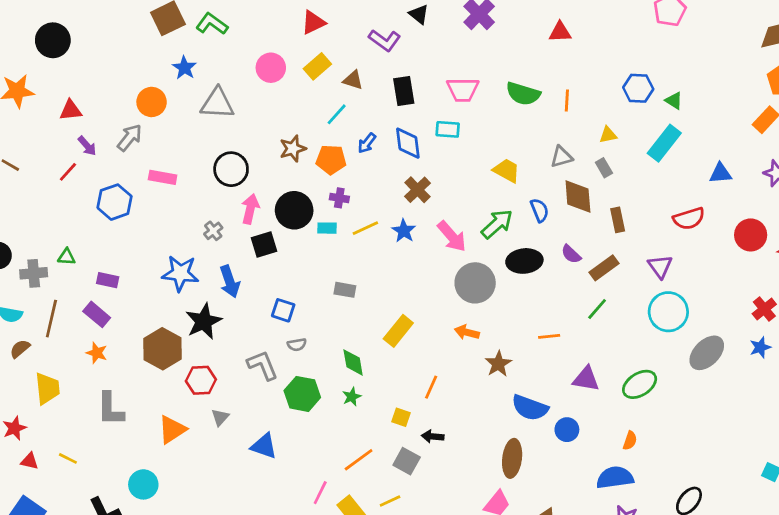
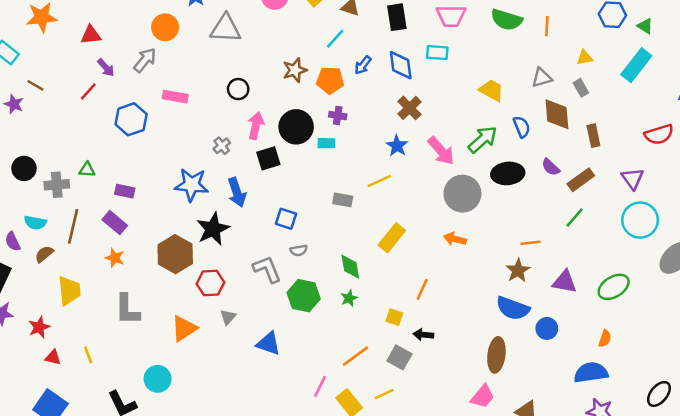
black circle: (231, 169) -> (238, 89), size x0.7
yellow line: (365, 228) -> (379, 181), moved
brown star: (498, 364) -> (518, 270), moved
yellow line: (68, 458) -> (88, 355), turned 42

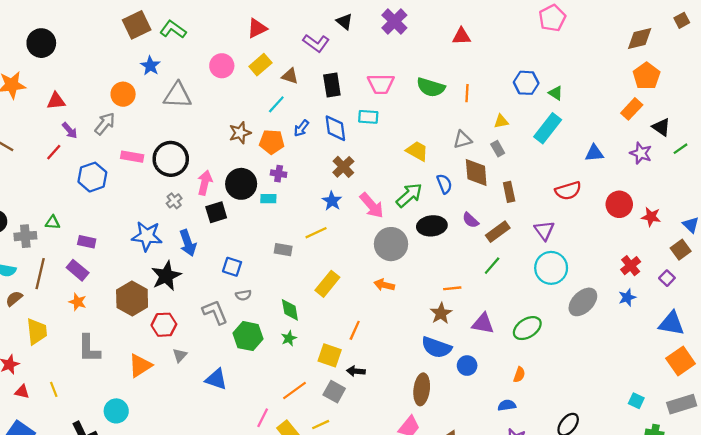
black circle: (238, 89) -> (171, 159), moved, size x1.8
yellow square: (394, 317) -> (330, 355), size x1.5
blue semicircle: (591, 373) -> (507, 405), size x0.6

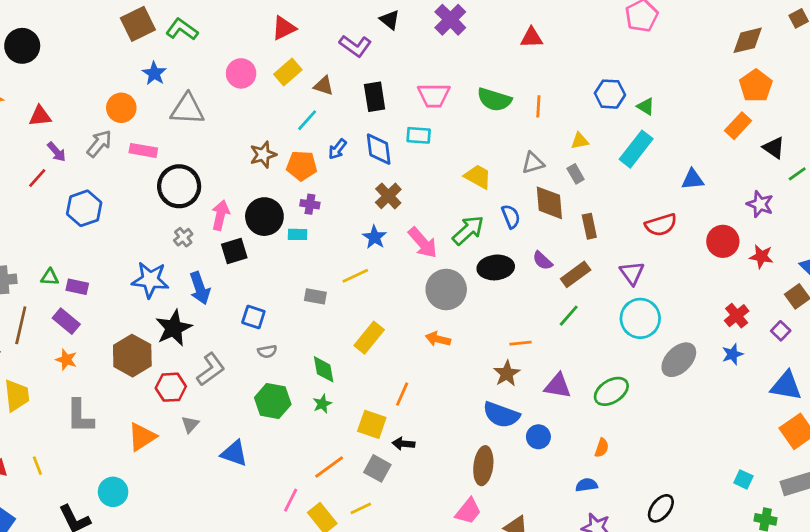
purple star: (641, 153) -> (760, 204), moved
pink rectangle: (132, 157) -> (143, 150), moved
green triangle: (53, 222) -> (50, 277), moved
gray L-shape: (215, 312) -> (211, 369), moved, turned 76

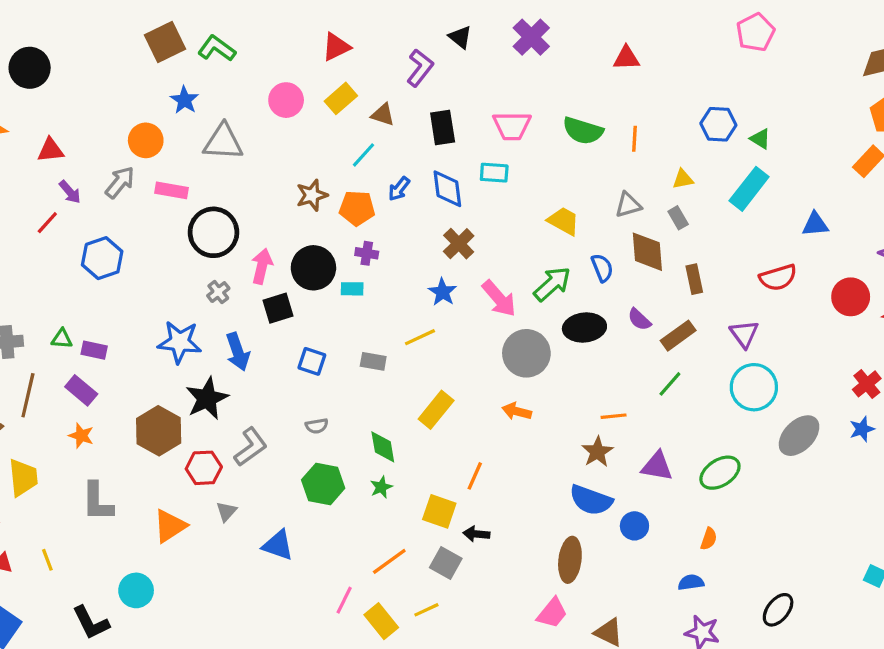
purple L-shape: (355, 46) -> (420, 68), turned -88
blue square: (253, 317) -> (312, 361), moved

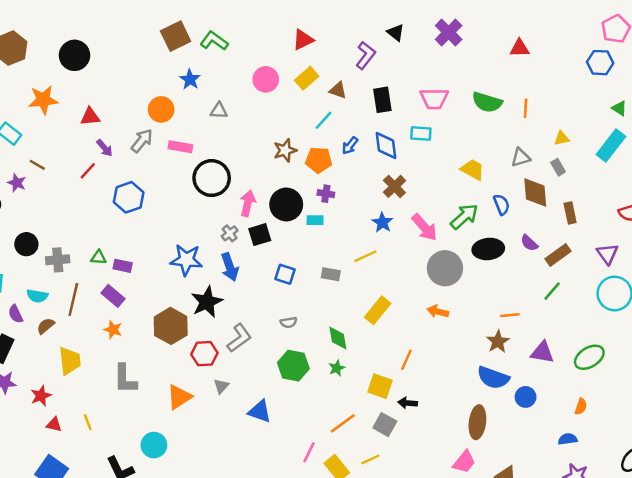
blue hexagon: (718, 124) -> (600, 63), moved
gray triangle: (223, 142) -> (219, 111), size x0.6
gray cross: (218, 292) -> (230, 233), moved

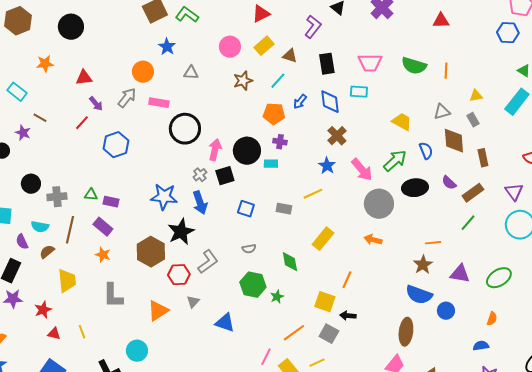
orange star: (43, 100) -> (45, 64), size x0.7
brown star: (285, 150) -> (243, 81), moved
green star: (337, 368) -> (277, 297), moved

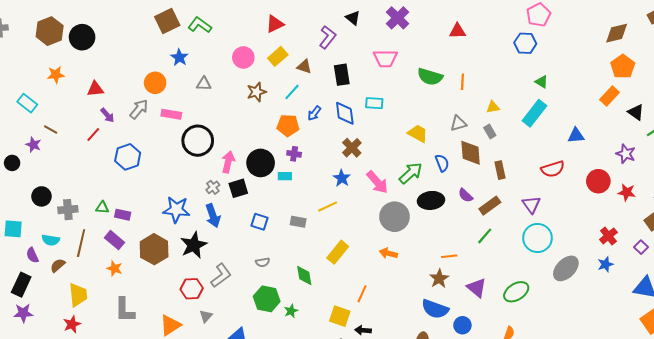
brown hexagon: (18, 21) -> (50, 31), moved
pink trapezoid: (370, 63) -> (385, 58), moved
brown hexagon: (151, 252) -> (154, 249), moved
purple triangle: (460, 274) -> (477, 288), turned 30
red star: (43, 310) -> (72, 324), moved

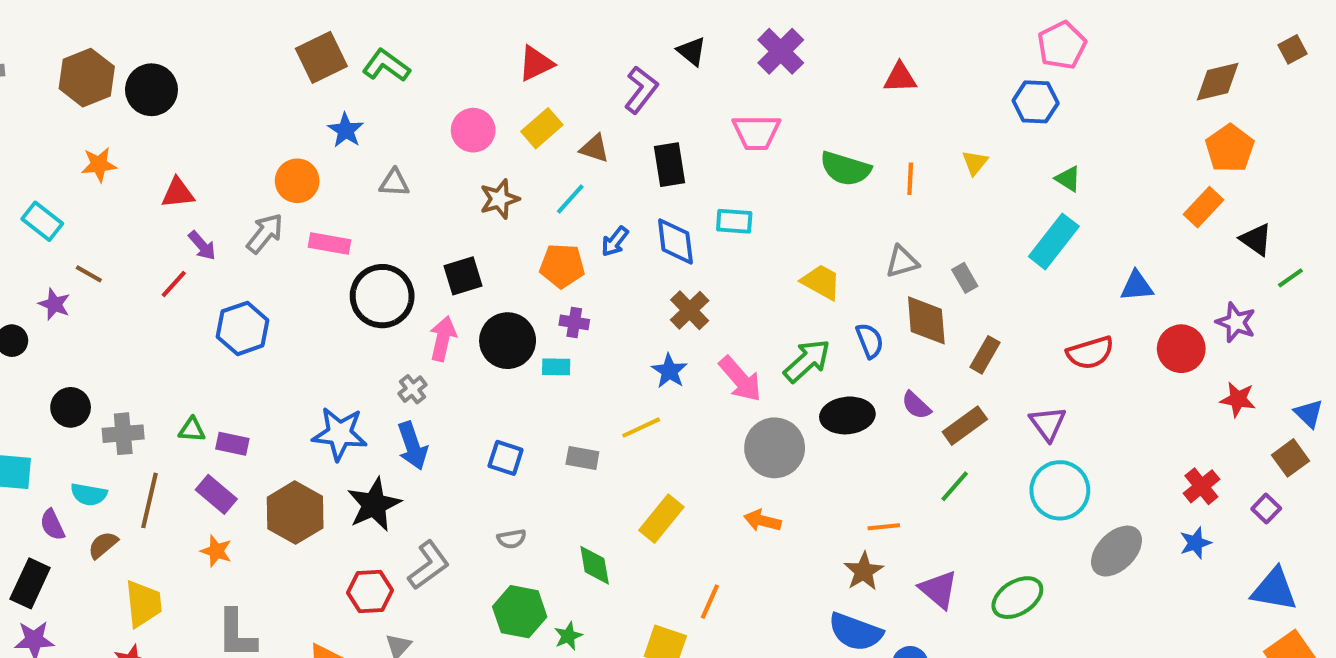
yellow triangle: (493, 107) -> (975, 163), moved, turned -40
brown rectangle: (500, 170) -> (985, 355), turned 42
red circle: (598, 181) -> (1181, 349), moved
black square: (238, 188) -> (463, 276), moved

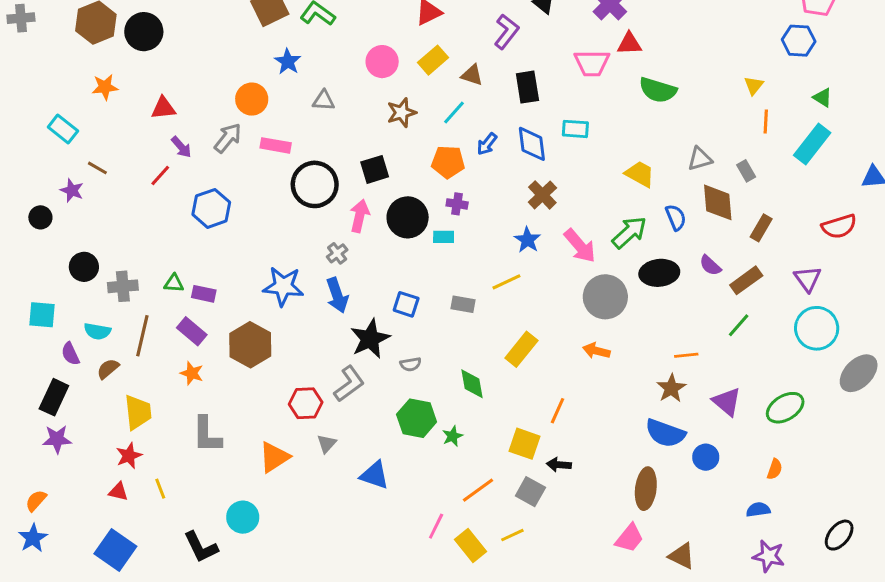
red triangle: (900, 78) -> (629, 44), moved
orange line: (910, 179) -> (766, 122), moved
black star: (374, 504) -> (370, 339), moved

